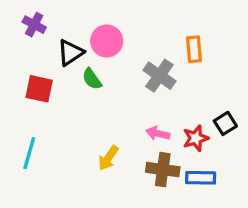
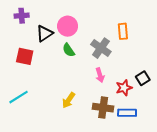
purple cross: (34, 25) -> (22, 16), turned -32
green semicircle: (92, 79) -> (69, 50), moved
pink arrow: (158, 133) -> (100, 75), moved, turned -120
cyan line: (29, 153) -> (18, 97), turned 42

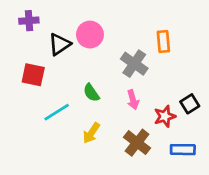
green semicircle: (69, 50) -> (91, 93), moved
cyan line: (18, 97) -> (57, 112), moved
brown cross: (103, 108) -> (137, 143), turned 30
blue rectangle: (127, 113) -> (183, 150), moved

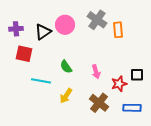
purple cross: (29, 21) -> (16, 29), moved
gray cross: (134, 64) -> (97, 20), moved
black square: (190, 104) -> (137, 75), turned 32
cyan line: (57, 112) -> (41, 81), turned 42

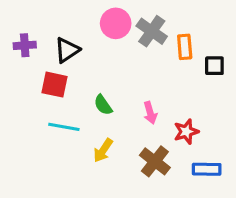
pink circle: (65, 25) -> (116, 23), moved
red square: (24, 54) -> (54, 85), moved
black square: (137, 75) -> (214, 66), moved

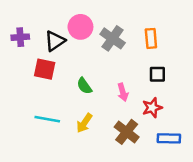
pink circle: (116, 23) -> (80, 27), moved
gray cross: (152, 31) -> (113, 38), moved
black square: (214, 66) -> (157, 74), moved
cyan line: (64, 127) -> (47, 119), moved

